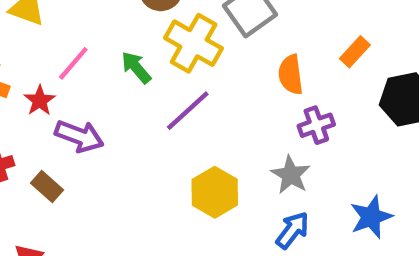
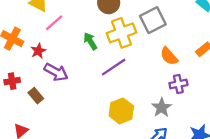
yellow cross: (194, 43) -> (121, 33), turned 32
pink line: (73, 63) -> (54, 23), moved
orange semicircle: (291, 75) -> (169, 56), turned -42

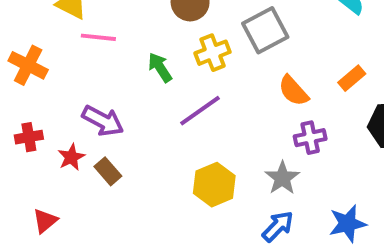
pink line: (54, 23) -> (98, 37), turned 48
yellow cross: (121, 33) -> (213, 53), size x0.7
red star: (38, 51) -> (71, 157), moved
brown rectangle: (36, 96) -> (108, 171), moved

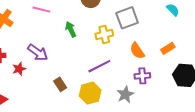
yellow cross: (213, 53) -> (104, 35), moved
purple line: (200, 111) -> (99, 66), moved
brown rectangle: (108, 171) -> (60, 84), moved

